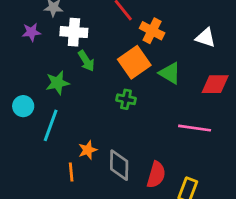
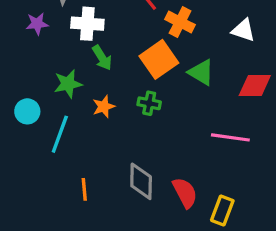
orange star: (88, 150) -> (104, 107), moved
red semicircle: (156, 175) -> (185, 193), turned -44

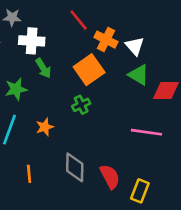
white triangle: (243, 30) -> (135, 46), moved, turned 30
green triangle: (201, 72) -> (139, 75), moved
green cross: (149, 103) -> (81, 105), turned -36
orange star: (104, 107) -> (45, 127), moved

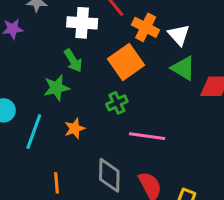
white cross: (32, 41) -> (82, 23), moved
green star: (16, 89) -> (56, 88), moved
pink line: (146, 132) -> (147, 136), moved

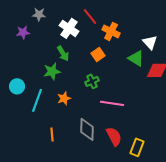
white cross: (82, 23) -> (69, 28), turned 30
white triangle: (179, 35) -> (150, 42), moved
orange square: (126, 62) -> (98, 54), size x0.6

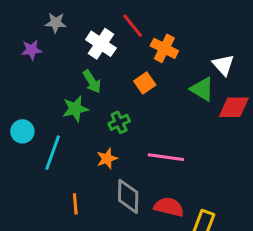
green cross: (92, 81) -> (119, 122), moved
orange star: (64, 98) -> (107, 159), moved
red semicircle: (114, 136) -> (169, 207), turned -48

